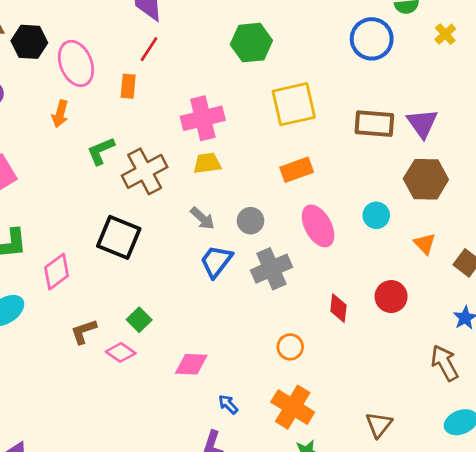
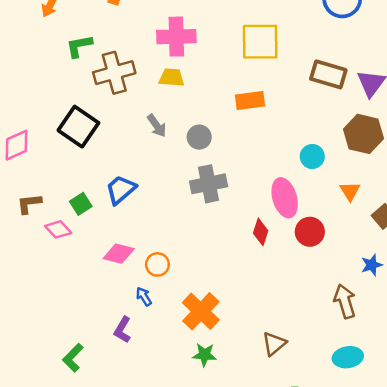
pink ellipse: (318, 226) -> (285, 198), moved
blue trapezoid: (216, 261) -> (121, 190), moved
orange circle: (290, 347) -> (157, 264), moved

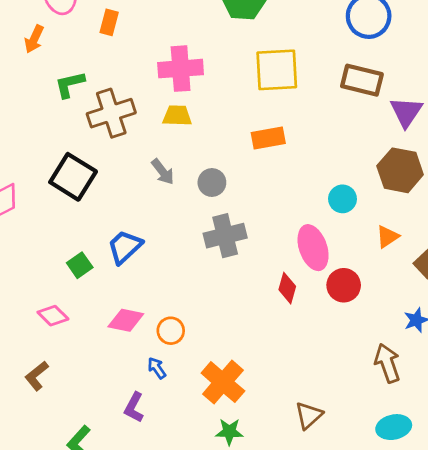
brown rectangle: (328, 74) -> (362, 80), moved
orange triangle: (350, 191) -> (387, 237), turned 30
brown L-shape: (29, 204) -> (37, 376), moved, turned -30
pink diamond: (58, 229) -> (53, 316), moved

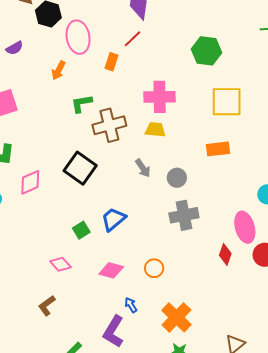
orange circle: (171, 331) -> (154, 268), moved
purple L-shape: (134, 407) -> (113, 332), size x1.5

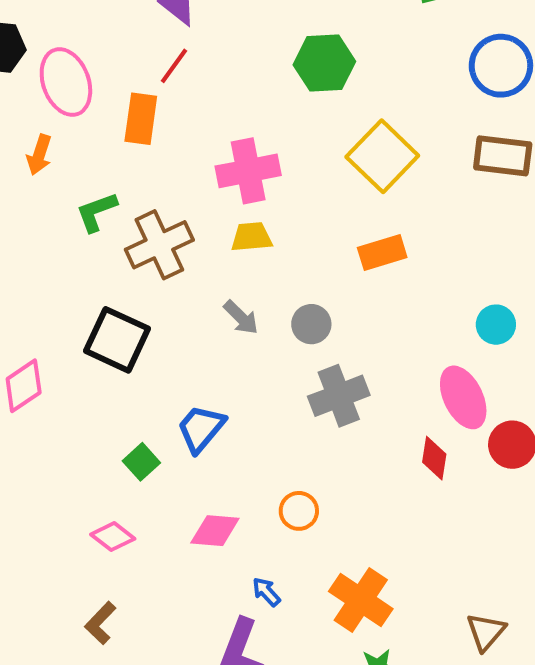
orange rectangle: (112, 62) -> (141, 119), size x1.4
yellow square: (227, 102) -> (382, 156), turned -36

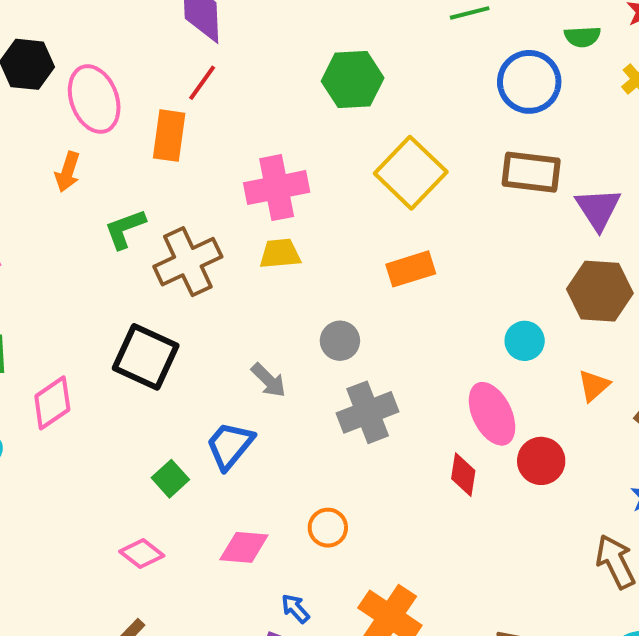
gray arrow: (241, 317) -> (269, 380), moved

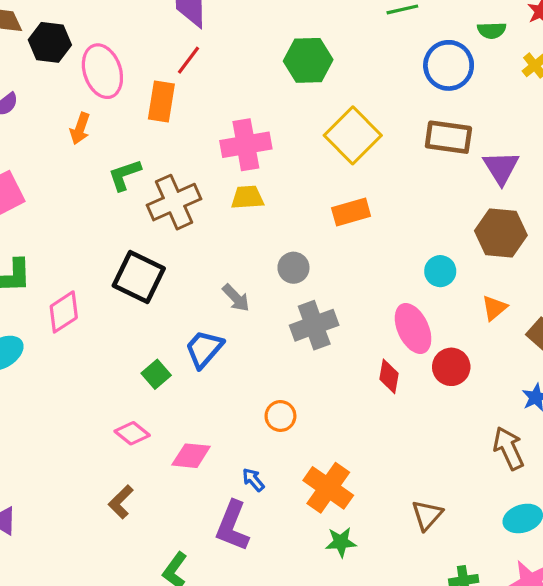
pink diamond: (244, 547) -> (191, 456), moved

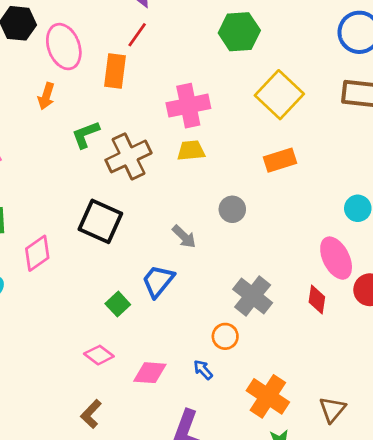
gray cross: (314, 325) -> (253, 296), moved, turned -30
blue arrow: (253, 480) -> (203, 370), moved
brown triangle: (427, 515) -> (332, 410), moved

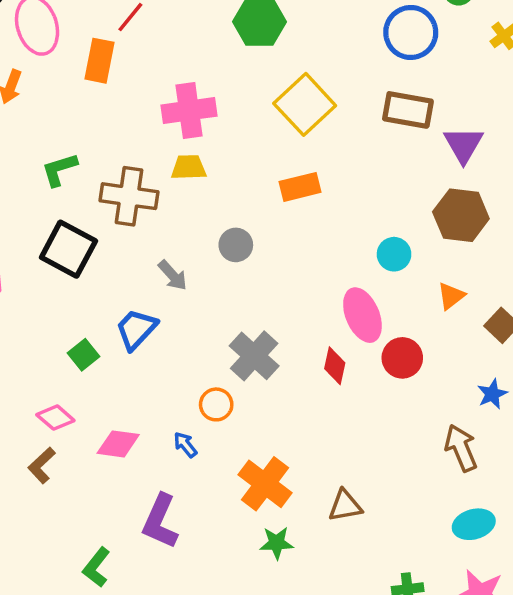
green L-shape: (86, 135) -> (59, 170), moved
brown cross: (128, 156) -> (129, 196), moved, turned 30
brown triangle: (332, 410) -> (345, 506), turned 36
brown L-shape: (91, 414) -> (42, 465), moved

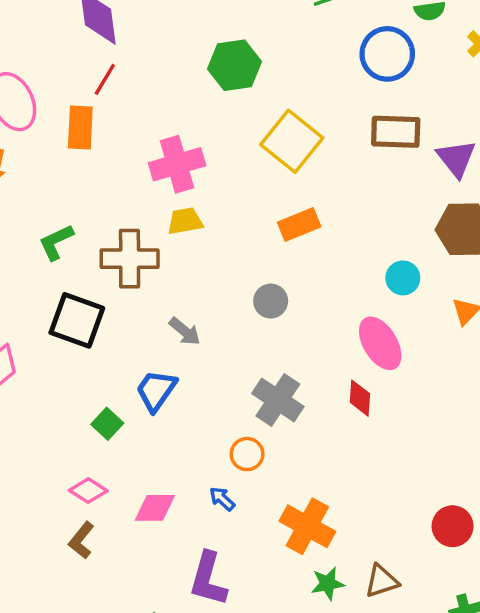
gray circle: (236, 245) -> (271, 301), moved
red circle: (402, 358) -> (453, 526), moved
brown triangle: (345, 506) -> (382, 581), moved

